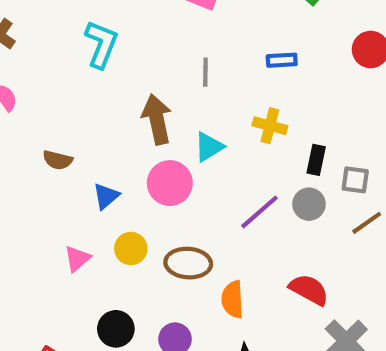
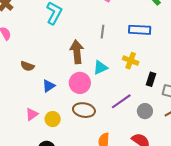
blue rectangle: (282, 60) -> (140, 30), size x1.5
gray circle: (309, 204) -> (145, 111), moved
yellow circle: (131, 249) -> (53, 119), moved
brown ellipse: (188, 263) -> (84, 110), moved

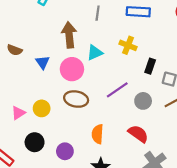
blue triangle: (49, 86) -> (43, 62), moved, turned -32
pink triangle: (32, 114) -> (18, 113), moved

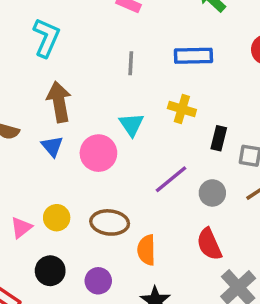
brown arrow: (69, 35) -> (59, 102), moved
cyan triangle: (95, 53) -> (131, 125), turned -35
brown ellipse: (76, 99) -> (110, 222), moved
red semicircle: (138, 134) -> (209, 244), turned -145

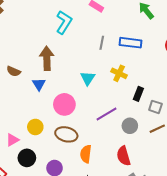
cyan L-shape: (46, 38) -> (64, 22), moved
gray line: (131, 63) -> (102, 43), moved
pink circle: (98, 153) -> (64, 104), moved
pink triangle: (21, 228) -> (12, 140), moved

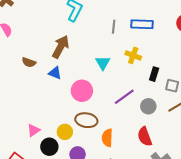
brown arrow: (47, 58) -> (61, 47), turned 35
blue triangle: (39, 84) -> (55, 73), turned -32
yellow circle: (35, 127) -> (65, 132), moved

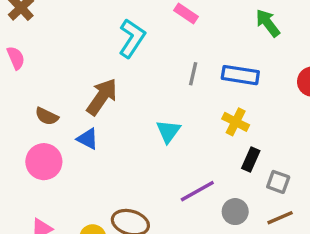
yellow cross: (133, 55) -> (236, 122), moved
pink circle: (82, 91) -> (44, 162), moved

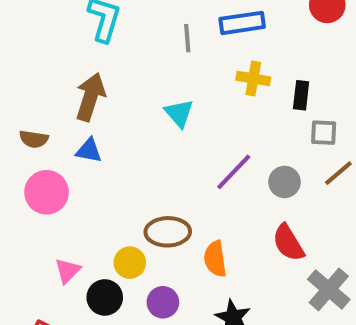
black rectangle: (251, 160) -> (301, 95), moved

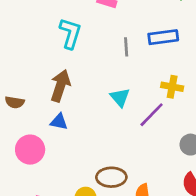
yellow cross: (253, 79) -> (172, 87), moved
brown semicircle: (34, 139) -> (15, 102), moved
purple line: (234, 172) -> (152, 115), moved

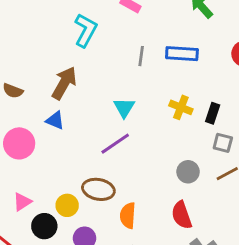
purple line: (152, 115) -> (115, 144), moved

